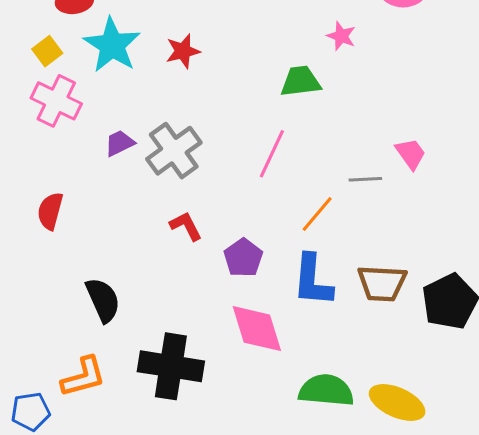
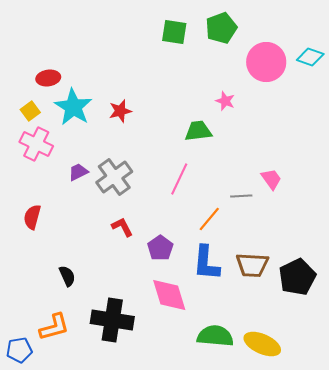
black semicircle: (103, 300) -> (67, 276), size x0.7

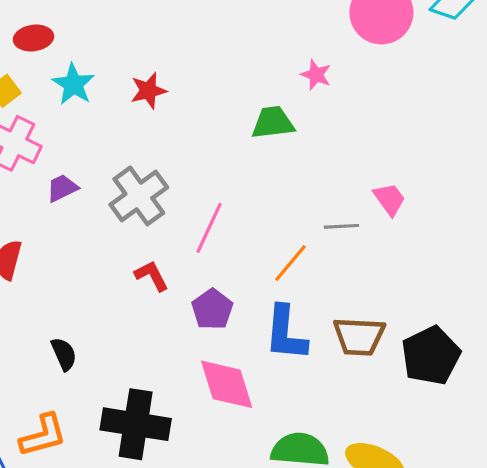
cyan star: (73, 107) -> (73, 84), size x0.7
purple trapezoid: (78, 172) -> (62, 188), moved
pink line: (179, 179) -> (209, 228), moved

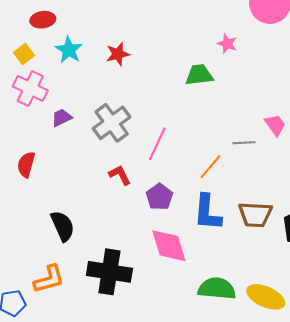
black semicircle: (64, 354) -> (63, 226), size x1.4

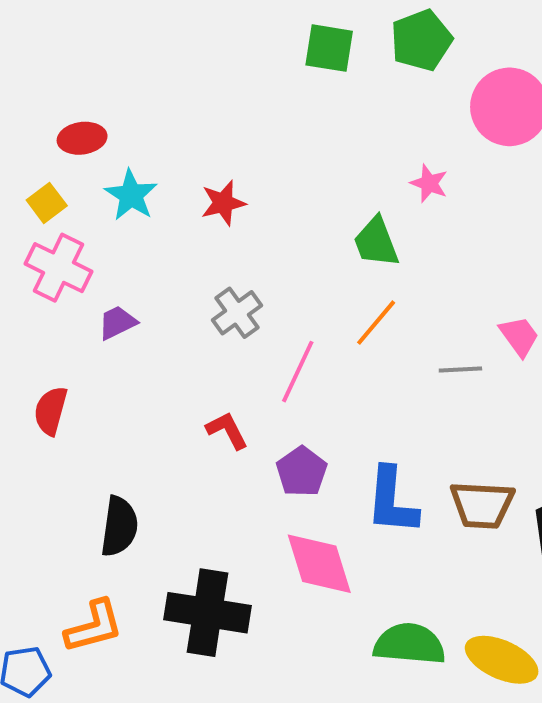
green trapezoid: (199, 75) -> (376, 242), turned -104
gray cross: (112, 123) -> (237, 313), moved, size x0.7
orange line: (211, 167) -> (376, 323), moved
black semicircle: (63, 226) -> (119, 526), turned 32

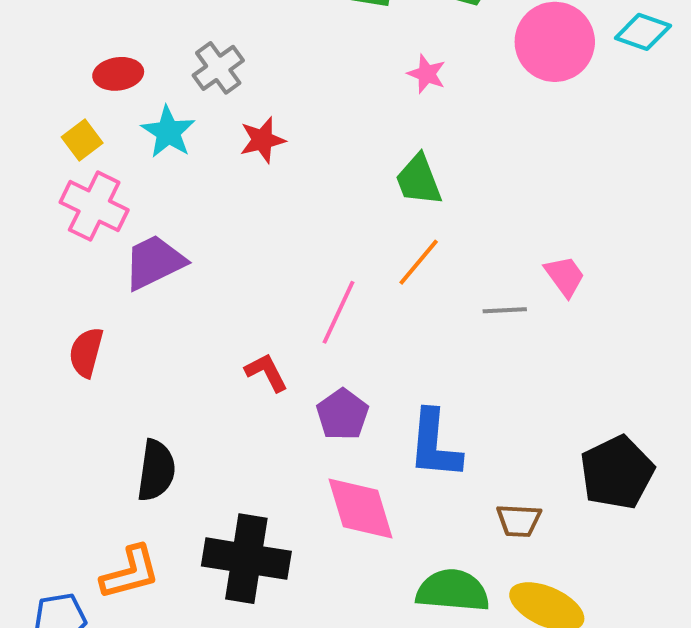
pink star: (429, 183) -> (427, 74), moved
gray cross: (237, 313) -> (218, 68), moved
purple trapezoid: (117, 323) -> (154, 262), size x1.6
brown trapezoid: (482, 505) -> (519, 521), moved, size x0.7

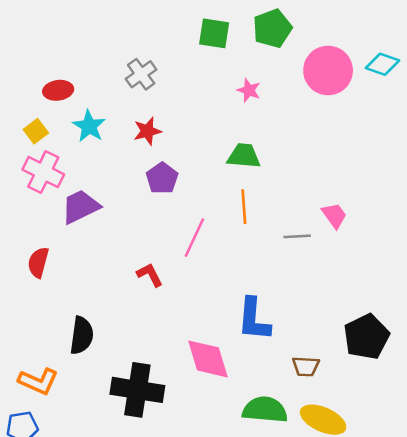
gray cross: (218, 68) -> (141, 74), moved
green trapezoid: (419, 180) -> (244, 156), turned 116
orange line: (419, 262) -> (244, 207), turned -44
purple pentagon: (342, 414) -> (162, 178), moved
orange L-shape: (130, 573) -> (38, 381), moved, turned 39

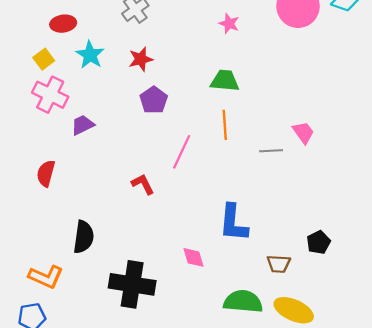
purple trapezoid: (80, 207) -> (83, 125), size x0.7
black pentagon: (366, 337) -> (318, 242), moved, size x0.6
pink diamond: (208, 359) -> (193, 257), size x0.6

